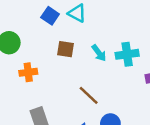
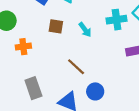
cyan cross: (127, 54) -> (117, 20), moved

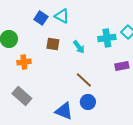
brown line: (76, 67) -> (84, 80), moved
gray rectangle: (33, 88) -> (22, 96), moved, turned -30

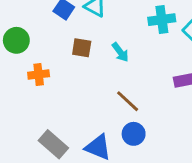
cyan cross: (107, 38) -> (162, 20), moved
gray rectangle: (22, 96) -> (53, 144), moved

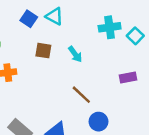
blue circle: (134, 134) -> (98, 122), moved

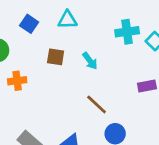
cyan triangle: (54, 16) -> (67, 20), turned -30
blue square: (29, 19) -> (29, 24), moved

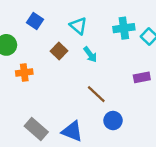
cyan triangle: (67, 20) -> (78, 26), moved, turned 42
brown square: (56, 57) -> (59, 51), turned 35

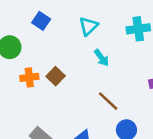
cyan triangle: (78, 26) -> (88, 26), turned 36
brown square: (59, 51) -> (56, 76), moved

